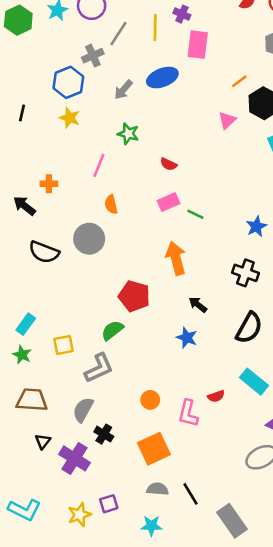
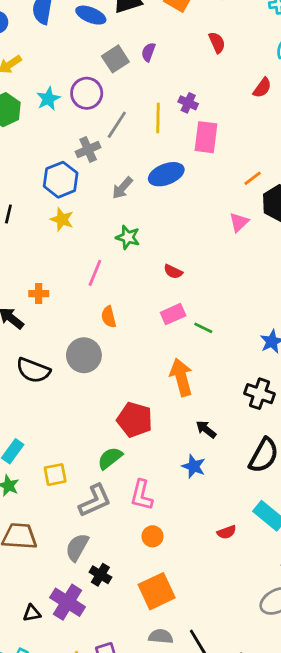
pink L-shape: (188, 413) -> (142, 495), moved
black triangle: (43, 441) -> (32, 613), moved, turned 42

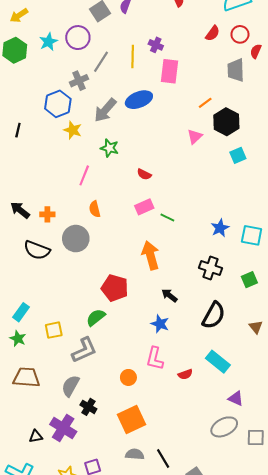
gray arrow: (122, 188) -> (105, 110), size x1.4
yellow star: (62, 219) -> (73, 130), moved
orange cross: (39, 294) -> (47, 214), moved
pink L-shape: (142, 495) -> (155, 359), moved

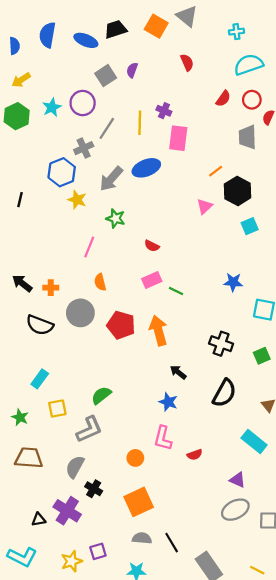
blue star: (220, 228) -> (233, 282), moved, turned 30
red pentagon: (115, 288) -> (121, 325), moved
cyan rectangle: (21, 312) -> (40, 379), moved
cyan rectangle: (218, 362) -> (254, 441), moved
purple triangle: (236, 399) -> (238, 480), moved

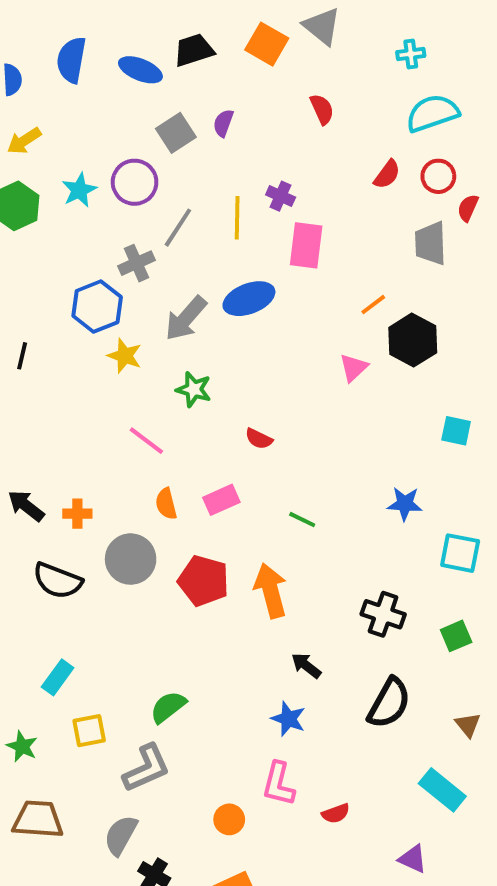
cyan square: (250, 226) -> (456, 431), moved, turned 35
pink line: (89, 247) -> (146, 441), turned -75
pink rectangle: (152, 280) -> (221, 500), moved

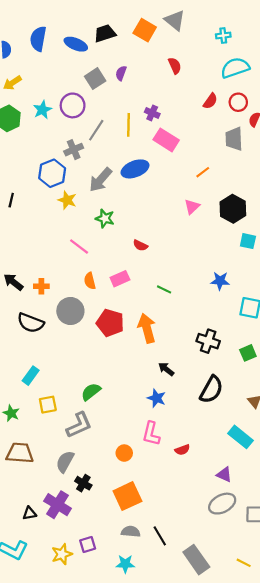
pink rectangle: (306, 245) -> (166, 140), turned -65
black hexagon: (413, 340) -> (233, 209), moved

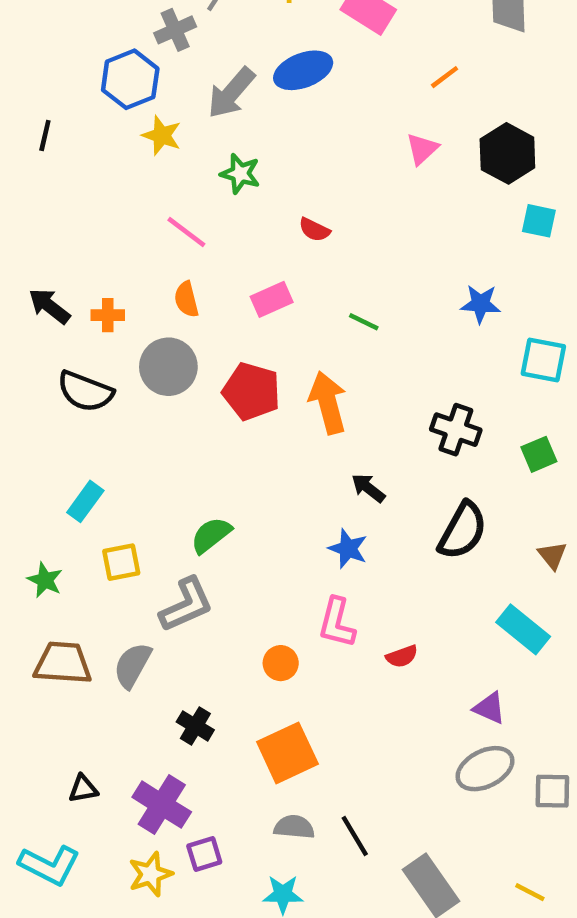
orange semicircle: (90, 281) -> (186, 299), moved
gray semicircle: (65, 462) -> (132, 665), moved
purple cross: (58, 505) -> (162, 805), moved

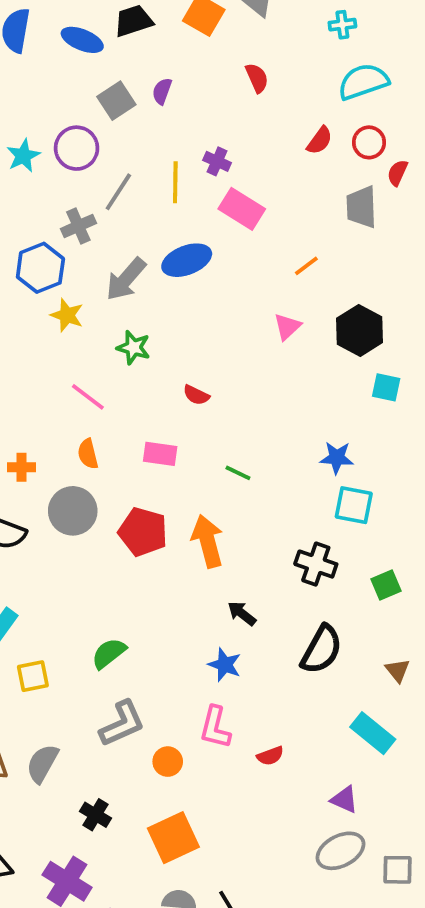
pink rectangle: (272, 299) -> (160, 454), turned 32
cyan square: (543, 360) -> (354, 505), moved
gray L-shape: (186, 605) -> (122, 724), moved

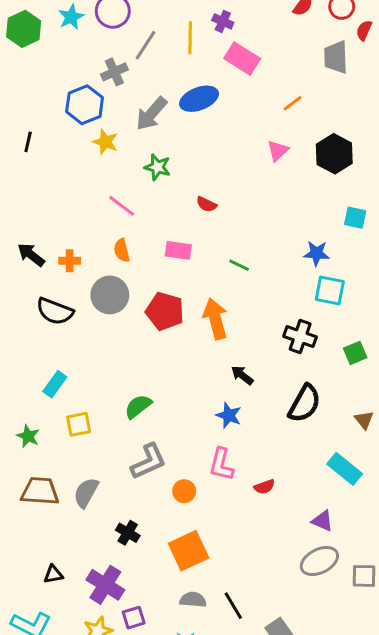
cyan square: (386, 387) -> (355, 218), moved

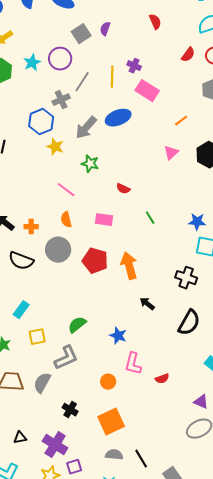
green line: (239, 265) -> (150, 218), moved, turned 32
blue star: (229, 415) -> (118, 336), moved
gray L-shape: (148, 461) -> (66, 358), moved

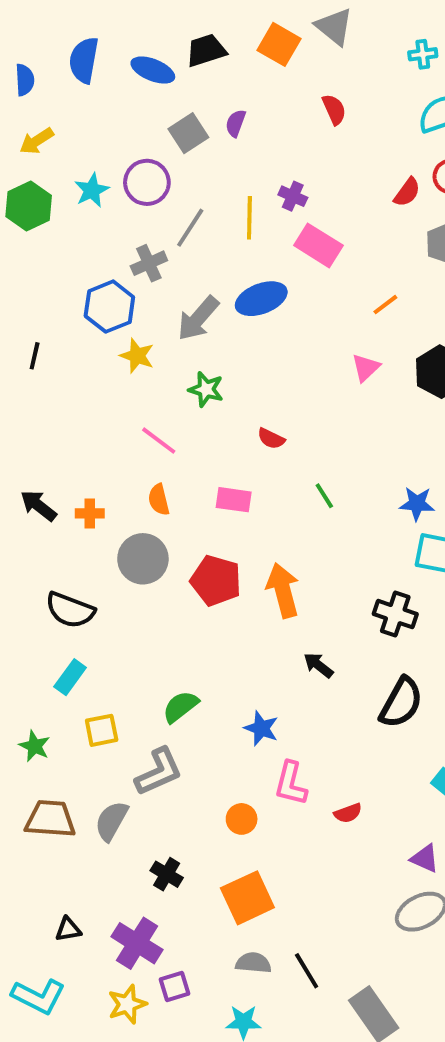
red semicircle: (188, 55) -> (407, 192), moved
black semicircle: (21, 261) -> (70, 610), moved

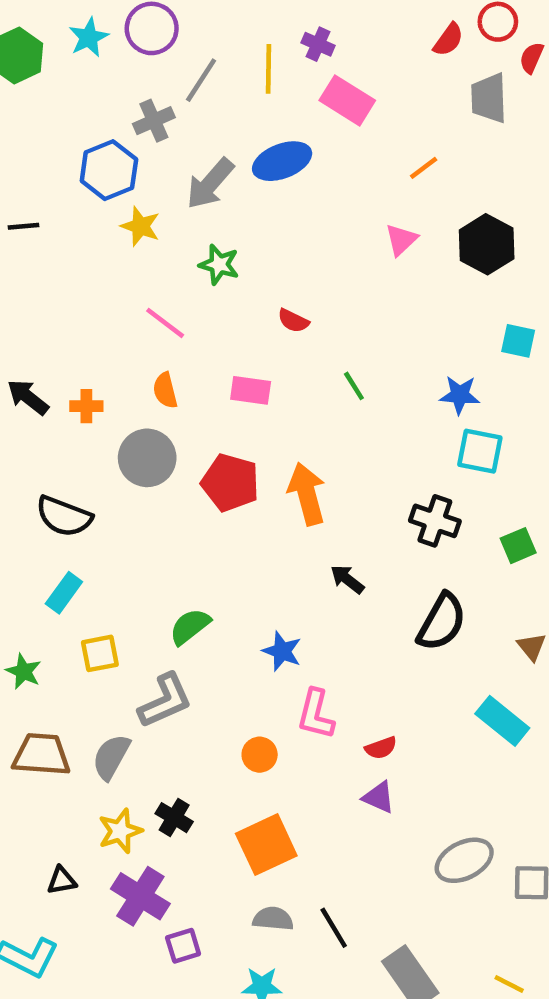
black line: (35, 356) -> (23, 226), turned 72
purple triangle: (425, 858) -> (379, 797), moved
yellow star: (127, 1004) -> (120, 831), moved

